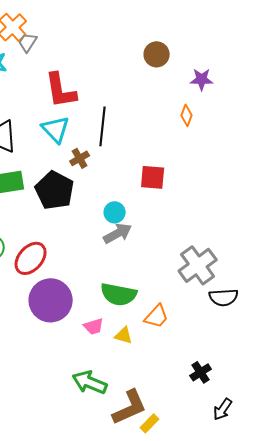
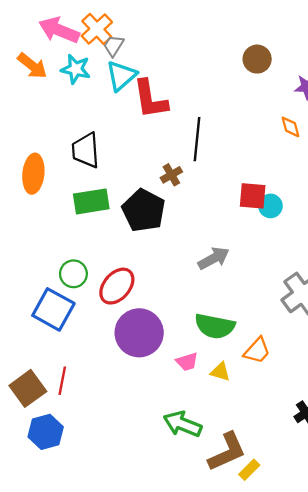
orange diamond: (187, 115) -> (290, 127), turned -35
cyan triangle: (56, 129) -> (121, 76), moved, turned 32
cyan circle: (115, 212) -> (270, 206), moved

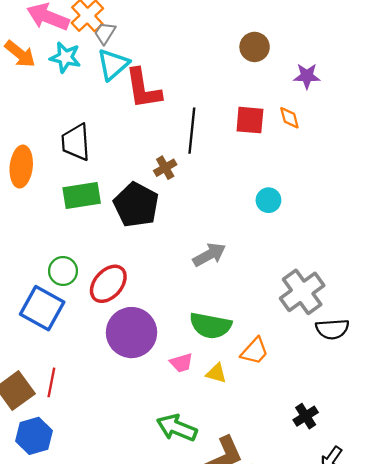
red square: (253, 196) -> (250, 120), moved

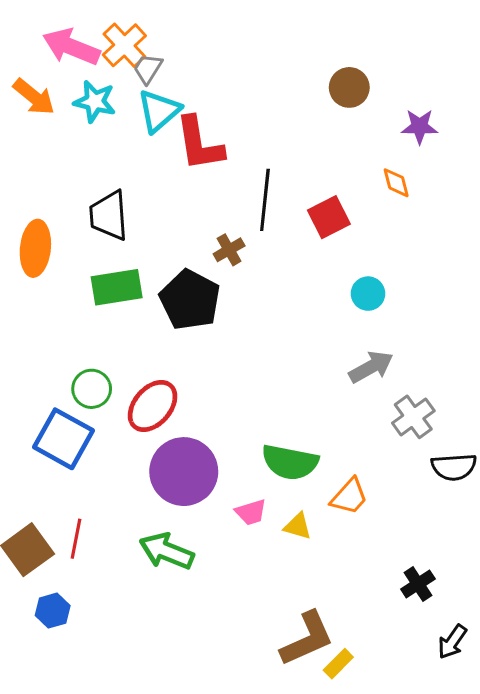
red square: (250, 120) -> (329, 217), moved, turned -32
gray arrow: (209, 255) -> (371, 367), moved
gray cross: (302, 292) -> (413, 417), size x0.7
green arrow: (177, 428) -> (167, 551), moved
blue hexagon: (34, 436) -> (53, 611), size x0.7

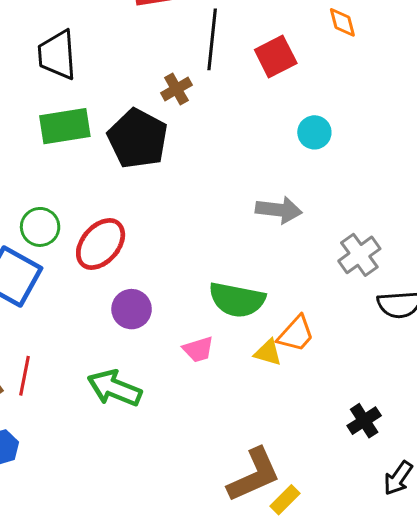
gray arrow: (371, 367) -> (279, 210), moved, turned 36
purple circle: (184, 472) -> (132, 309), size x0.6
yellow triangle: (298, 526) -> (268, 353), moved

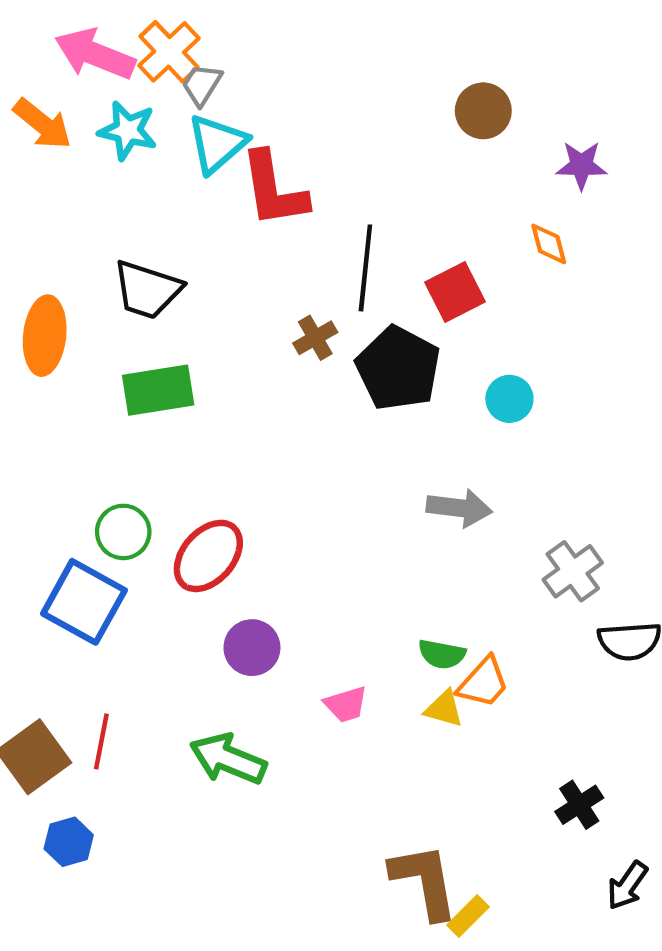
black trapezoid: (57, 55) -> (147, 290), turned -68
black pentagon: (138, 139) -> (398, 368), moved
green semicircle: (237, 300) -> (442, 654), moved, size x0.6
brown L-shape: (254, 475) -> (424, 881), turned -76

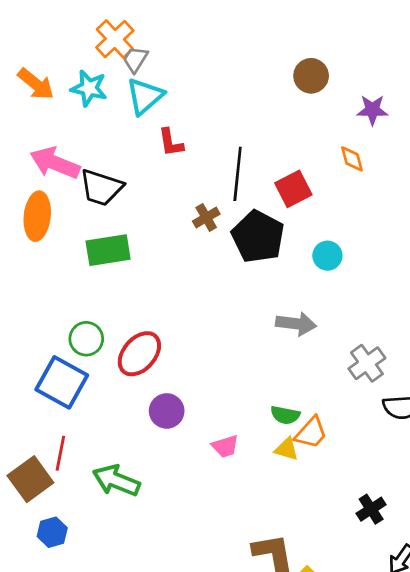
pink arrow: (95, 54) -> (55, 163), moved
red L-shape: (274, 189) -> (171, 143), moved, size x0.6
red line: (101, 741) -> (60, 453), moved
green arrow: (228, 759) -> (116, 480), moved

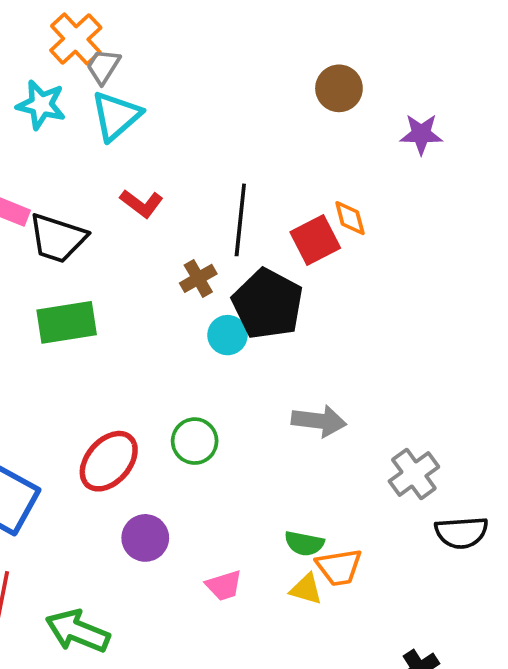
red L-shape: (171, 143) -> (142, 203), moved, turned -44
orange diamond: (352, 159) -> (350, 218), moved
cyan circle: (327, 256) -> (227, 335), moved
green circle: (86, 339) -> (195, 441), moved
orange trapezoid: (311, 433) -> (339, 567), turned 39

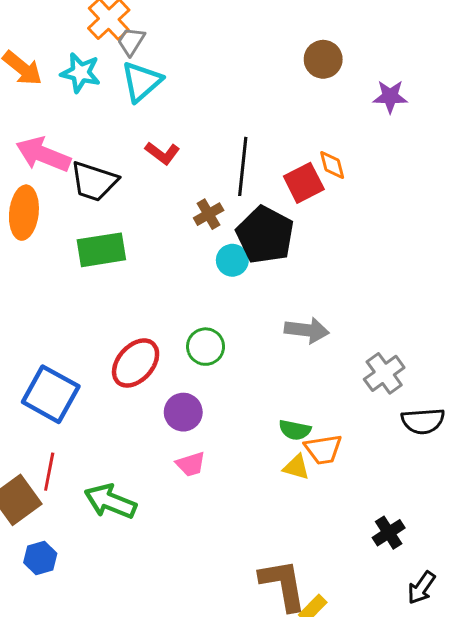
purple circle: (145, 538) -> (183, 412), moved
pink trapezoid: (224, 585) -> (191, 464), moved

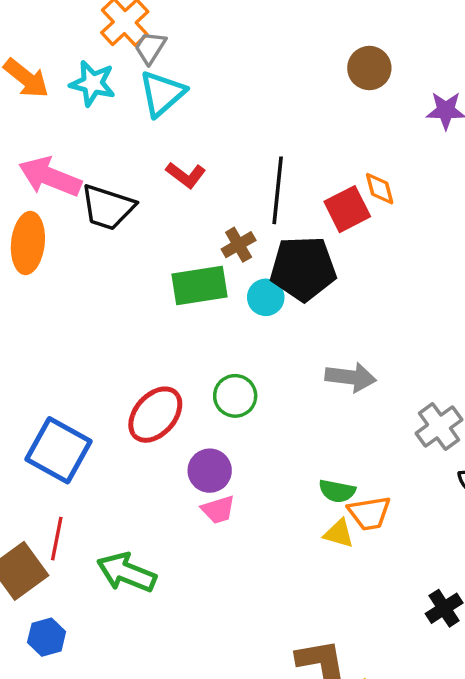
black pentagon: (265, 235) -> (303, 268), turned -30
green rectangle: (101, 250) -> (199, 285), moved
pink trapezoid: (191, 464) -> (218, 510), moved

